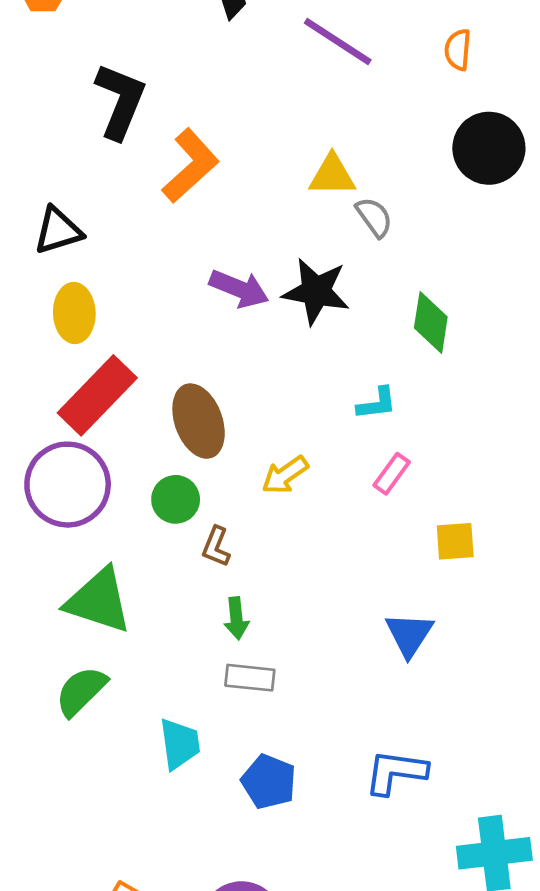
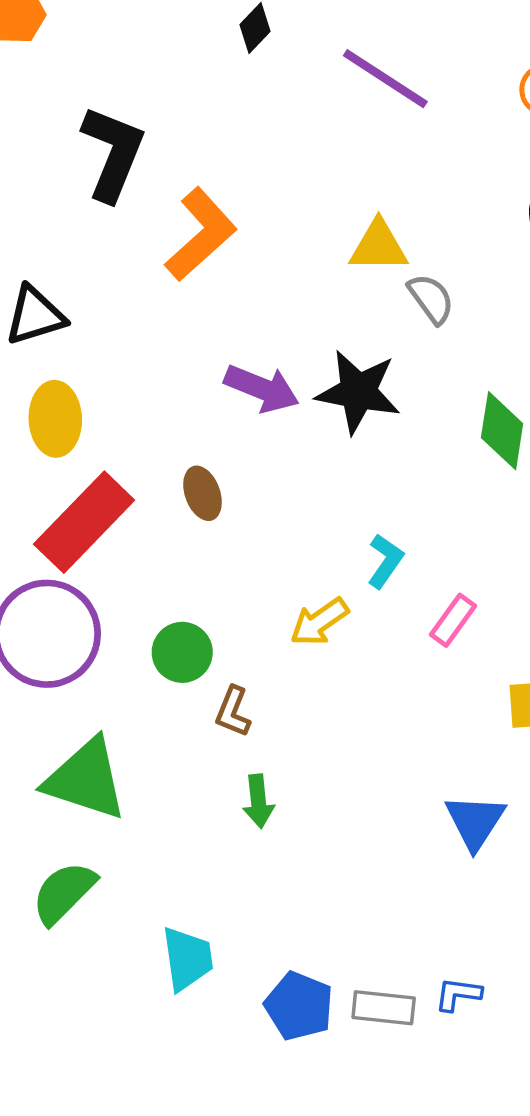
cyan L-shape: (377, 403) -> (385, 561), moved, turned -48
brown ellipse: (199, 421) -> (203, 493), moved, size x0.6
gray rectangle: (250, 678) -> (384, 1008), moved
blue L-shape: (396, 772) -> (458, 994), size x0.6

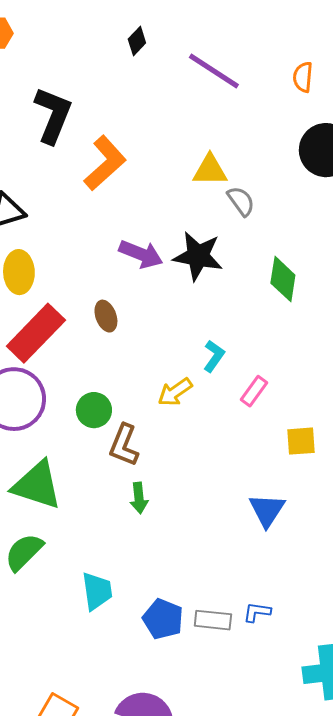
brown L-shape: (233, 712) -> (124, 445), size x1.4

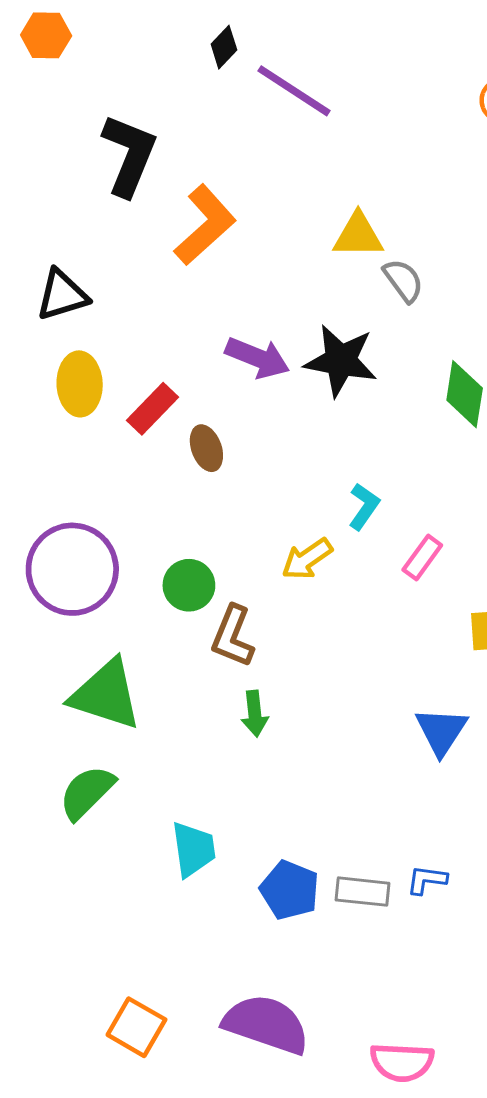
black diamond: (137, 41) -> (224, 47), moved
purple line: (214, 71) -> (294, 91), moved
red rectangle: (36, 333) -> (152, 409), moved, size x0.6

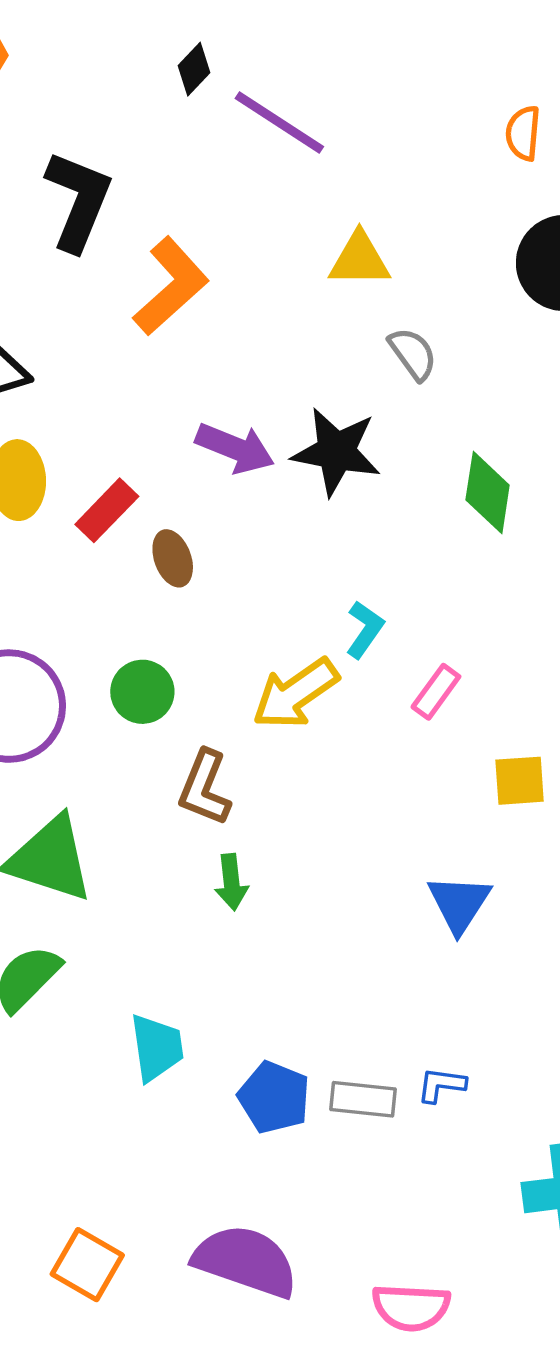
yellow triangle: (358, 235) -> (359, 259), moved
yellow arrow: (307, 559) -> (295, 694), size x1.4
green circle: (189, 585) -> (142, 692), moved

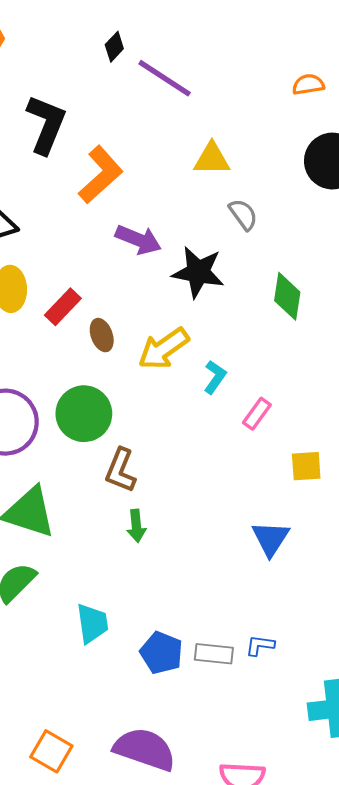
orange semicircle: (523, 133) -> (308, 84), turned 76
purple arrow: (235, 448) -> (138, 240), moved
green circle: (142, 692) -> (84, 414), size x1.5
yellow arrow: (295, 694) -> (164, 349), moved

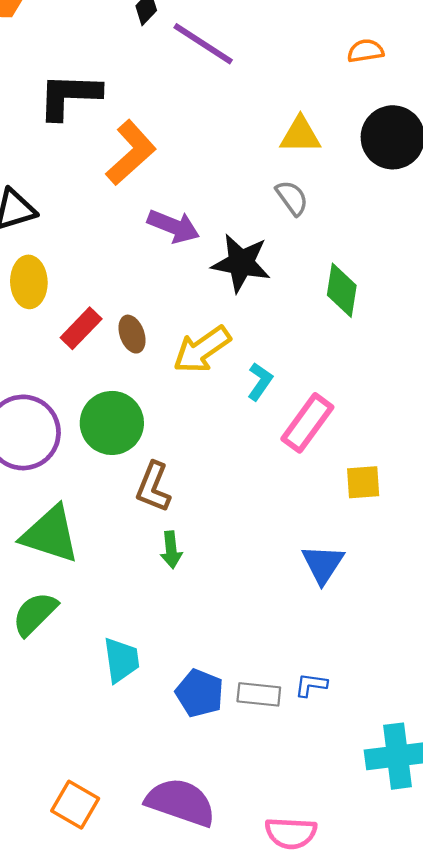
black L-shape: (46, 124) -> (69, 96), turned -110
yellow triangle: (212, 159) -> (300, 135), moved
red rectangle: (63, 307) -> (81, 328), moved
pink rectangle: (257, 414) -> (307, 423), size x1.6

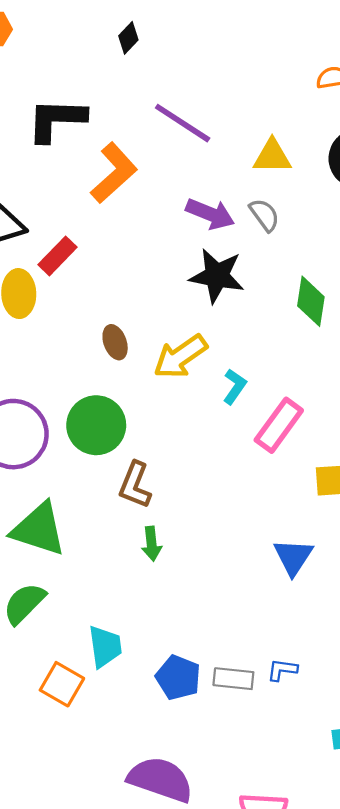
purple line: (203, 44) -> (183, 123), moved
purple arrow: (173, 226) -> (210, 214), moved
red rectangle: (81, 328) -> (57, 256), moved
orange square: (75, 805) -> (62, 684), moved

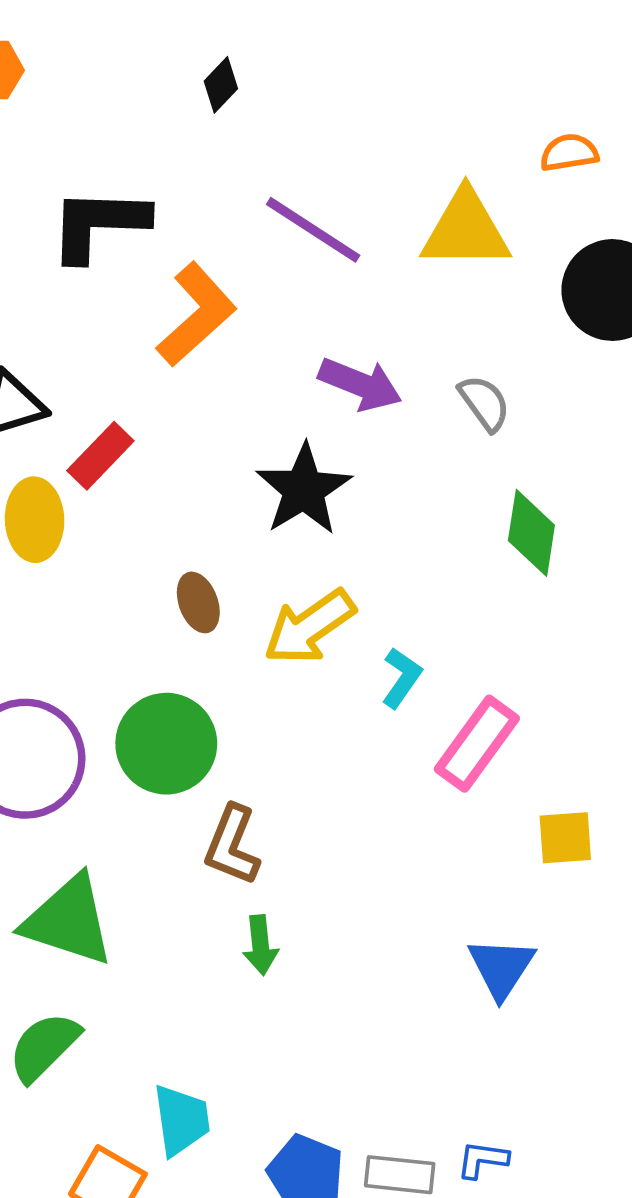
yellow triangle: (272, 156) -> (466, 230), moved, size x1.4
gray semicircle: (264, 215) -> (484, 403), moved
black star: (217, 276) -> (304, 490), moved, turned 30

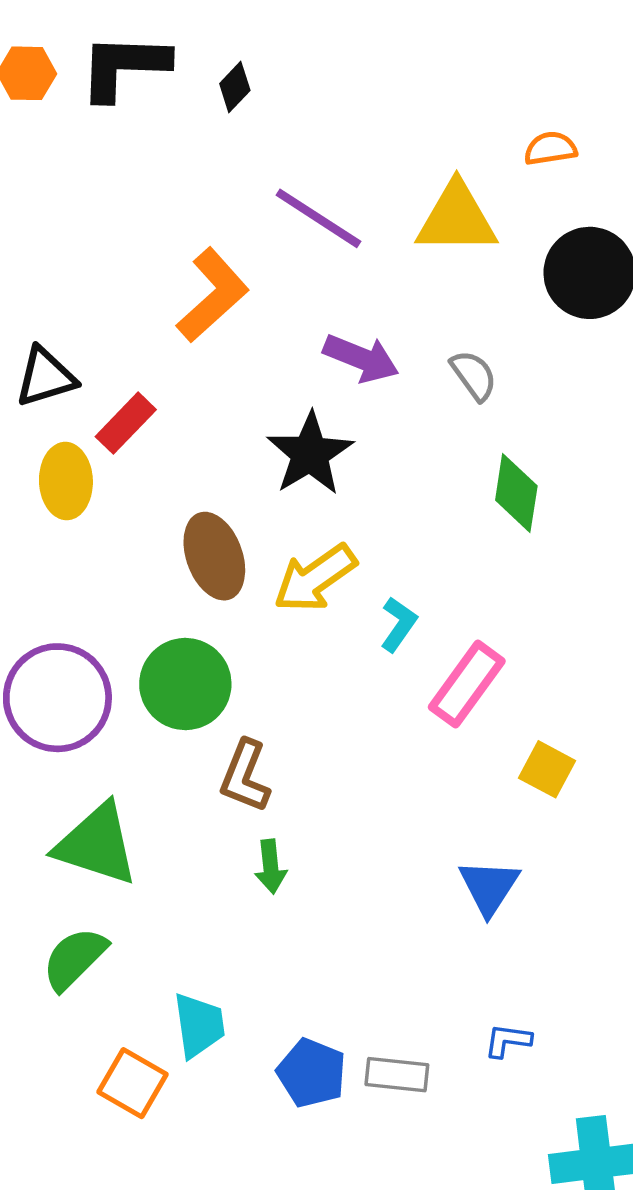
black L-shape: (99, 224) -> (124, 67), moved
brown ellipse: (198, 602) -> (214, 556), size x1.6
yellow square: (565, 838) -> (547, 769), turned 32
blue L-shape: (482, 1160) -> (508, 1041), moved

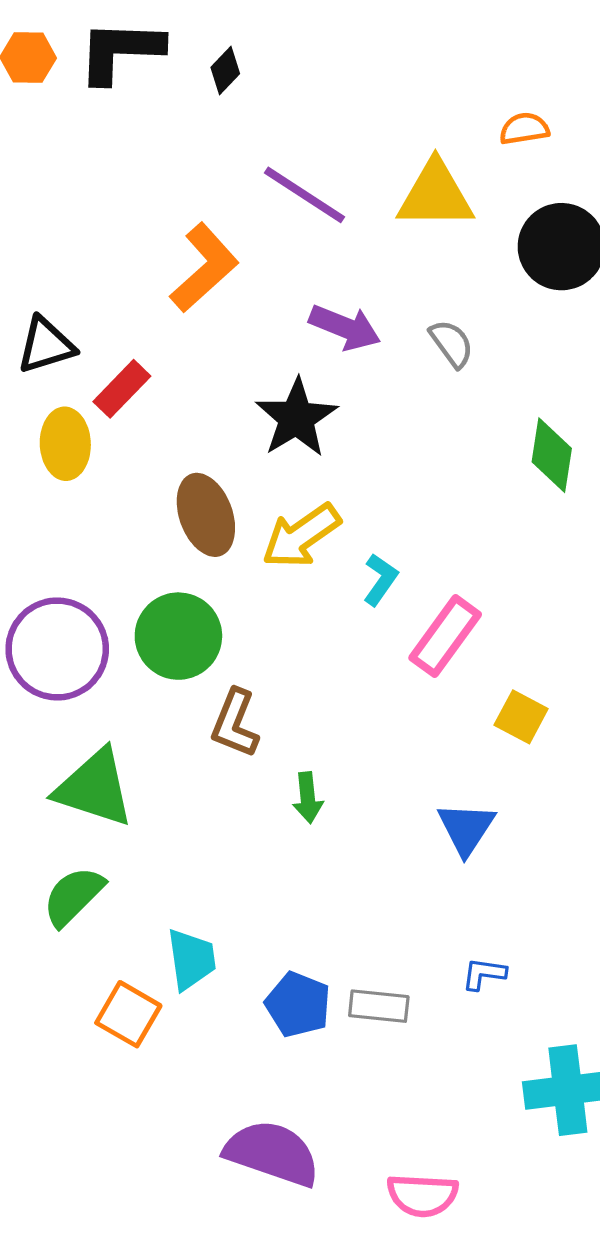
green diamond: (516, 493) -> (552, 455), moved
green arrow: (271, 867) -> (308, 798), moved

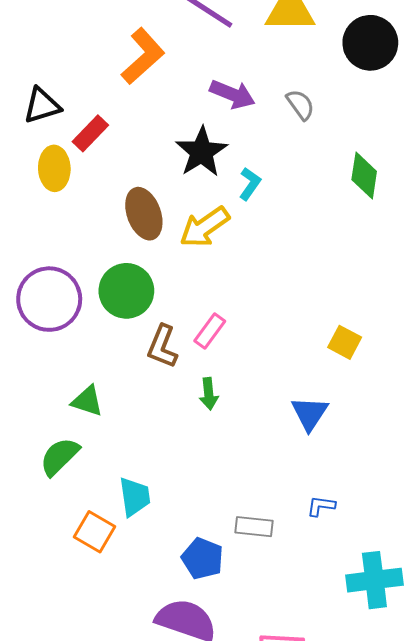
cyan L-shape: (380, 580) -> (250, 184), moved
pink rectangle: (445, 636) -> (210, 331), moved, size x0.7
green triangle: (94, 788) -> (87, 401), moved, size x0.6
blue pentagon: (298, 1005) -> (203, 558), moved

